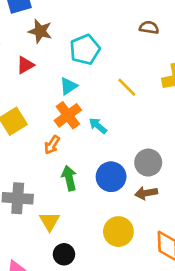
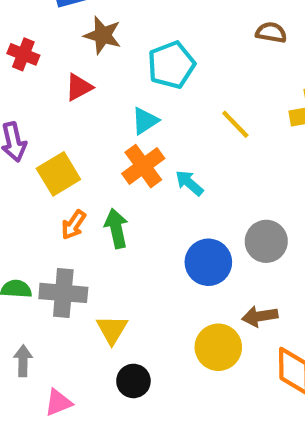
orange arrow: (52, 145) -> (73, 225), moved
green arrow: (69, 178) -> (116, 228), moved
brown arrow: (146, 193) -> (260, 316), moved

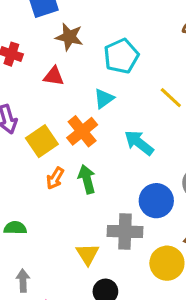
red triangle: (79, 87) -> (54, 76), turned 40
orange cross: (143, 166) -> (82, 131), moved
cyan arrow: (189, 183) -> (139, 143), size x1.4
gray cross: (63, 293) -> (125, 231), moved

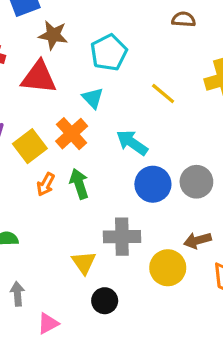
red triangle: (54, 76) -> (39, 77), size x1.6
cyan triangle: (104, 99) -> (93, 98), turned -35
blue circle: (156, 201) -> (153, 184), moved

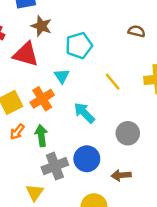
gray circle: (196, 182) -> (128, 133), moved
blue circle: (153, 184) -> (87, 159), moved
gray cross: (122, 237) -> (55, 166), moved, turned -30
brown arrow: (197, 240) -> (121, 175), moved

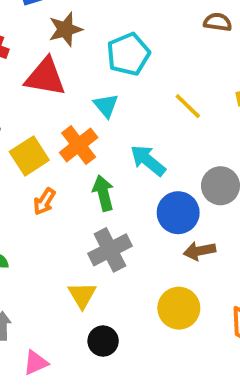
brown star: (41, 26) -> (65, 29), turned -30
green arrow: (41, 136) -> (103, 193), moved
blue circle: (87, 159) -> (178, 213), moved
brown arrow: (121, 175) -> (199, 251), moved

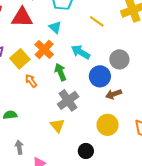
orange arrow: (44, 202) -> (31, 81), turned 120
black circle: (103, 341) -> (86, 151), moved

